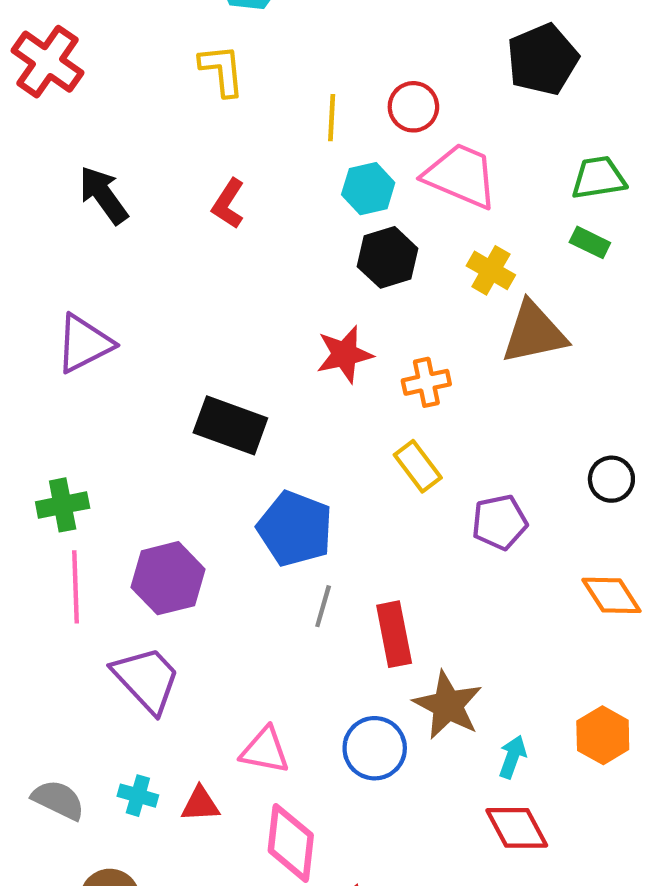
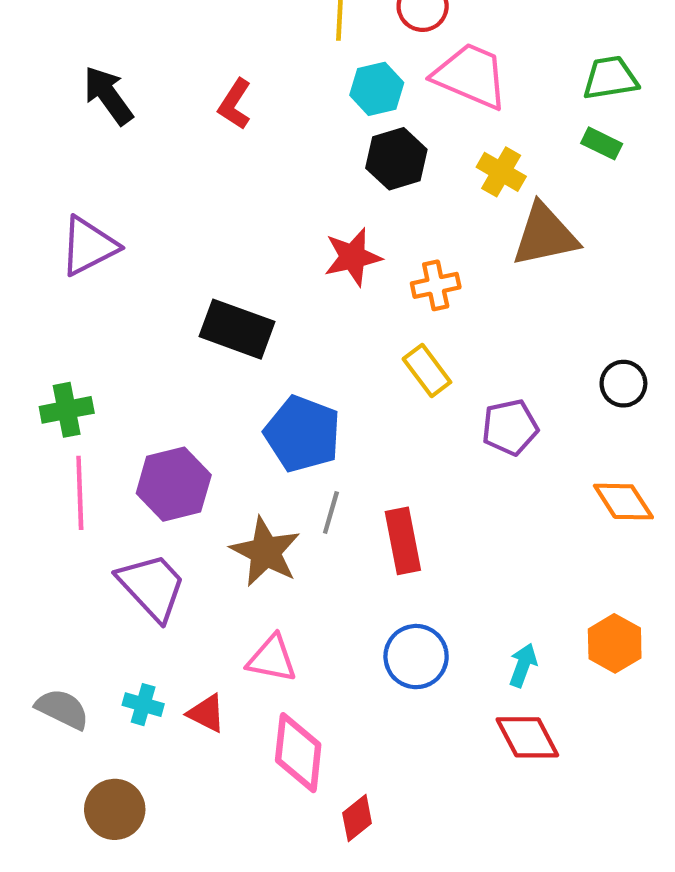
brown star: (448, 705) -> (265, 552), moved
blue circle: (375, 748) -> (416, 657), moved
red triangle: (200, 804) -> (206, 713), turned 30

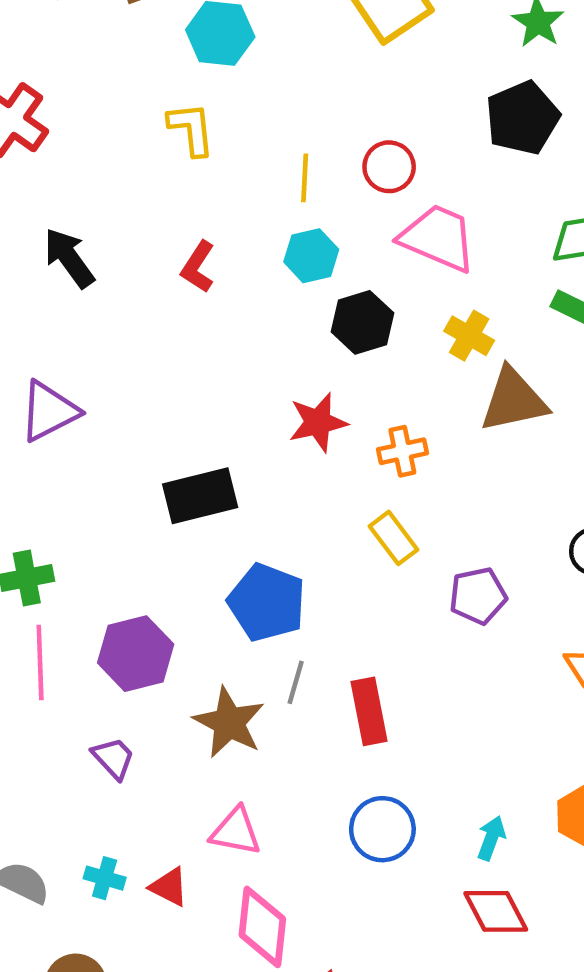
cyan hexagon: (377, 89) -> (311, 256), moved
black rectangle: (237, 329) -> (200, 496), turned -34
purple trapezoid: (152, 587) -> (113, 758), size x0.6

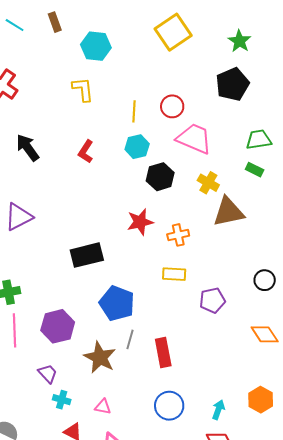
yellow rectangle: (394, 538) -> (174, 274), turned -50
pink triangle: (236, 831) -> (103, 407), size x0.7
cyan cross: (105, 878) -> (62, 400), moved

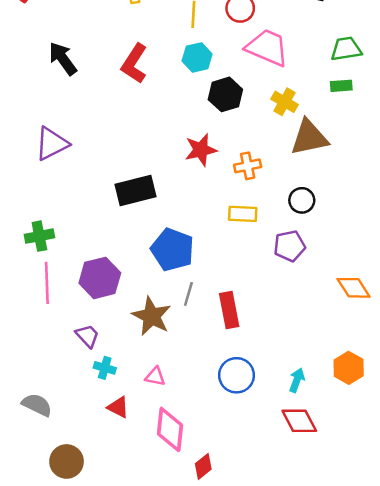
red L-shape: (86, 152) -> (134, 64), size x1.4
green rectangle: (255, 170) -> (341, 86), turned -30
black circle: (265, 280) -> (302, 200), moved

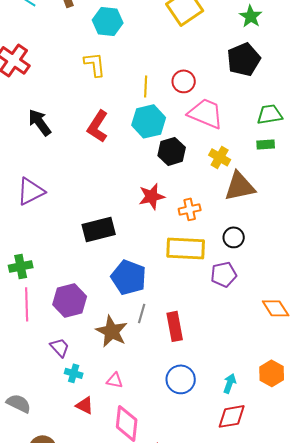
cyan hexagon: (197, 57) -> (149, 121), size x1.4
yellow rectangle: (243, 214) -> (186, 248), size x1.6
red diamond: (299, 421) -> (232, 416), turned -72

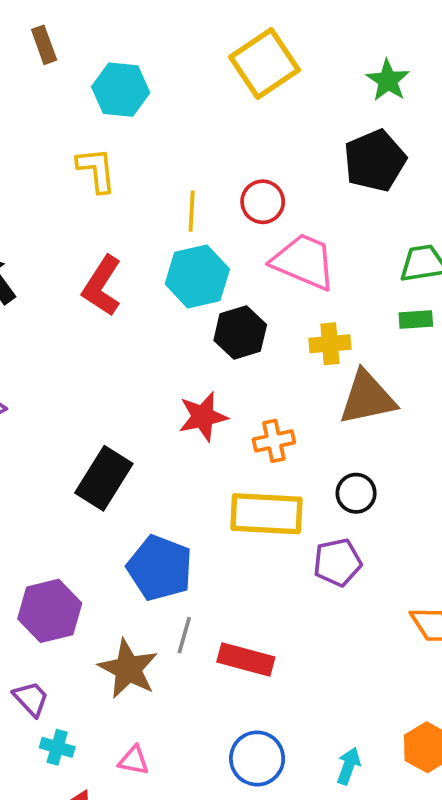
yellow cross: (220, 157) -> (330, 344), turned -35
black rectangle: (99, 229) -> (104, 478), turned -44
red rectangle: (175, 326) -> (246, 659), turned -64

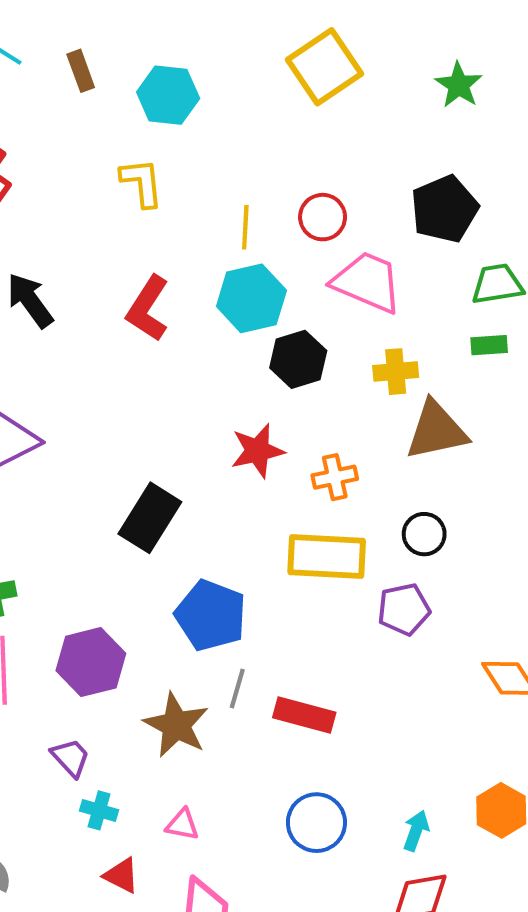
brown rectangle: (44, 45) -> (81, 71), moved
black pentagon: (375, 161) -> (444, 209), moved

